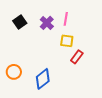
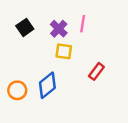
yellow square: (67, 41) -> (64, 51), moved
blue diamond: (43, 79) -> (47, 85), moved

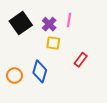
black square: (25, 27) -> (21, 23), size x1.5
blue diamond: (47, 85) -> (40, 71), turned -35

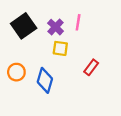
orange circle: (14, 76) -> (16, 72), moved

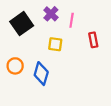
purple cross: (56, 27) -> (51, 14), moved
red rectangle: (91, 67) -> (93, 40), moved, turned -48

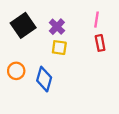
purple cross: (51, 14) -> (57, 27), moved
pink line: (72, 20) -> (97, 20), moved

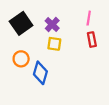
orange circle: (16, 71) -> (21, 59), moved

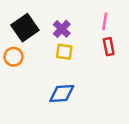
orange circle: (21, 59) -> (14, 57), moved
blue diamond: (40, 73) -> (62, 94), moved, turned 70

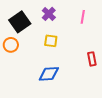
purple cross: (62, 29) -> (49, 14), moved
red rectangle: (109, 47) -> (92, 59), moved

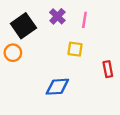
pink line: (83, 17) -> (84, 20), moved
yellow square: (51, 41) -> (75, 49), moved

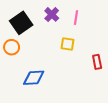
blue diamond: (57, 87) -> (34, 78), moved

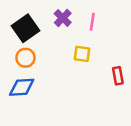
orange circle: (12, 47) -> (25, 58), moved
blue diamond: (34, 78) -> (22, 87), moved

